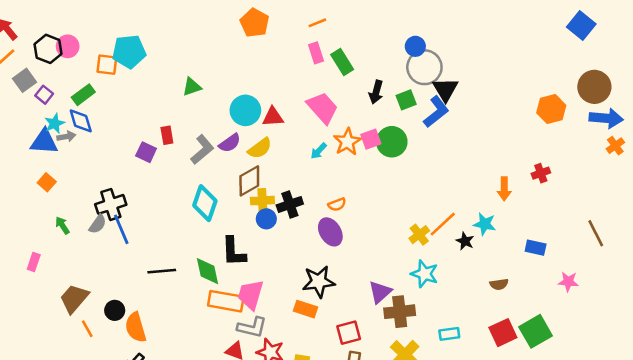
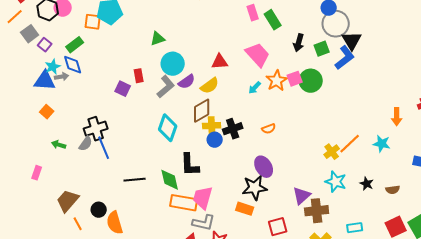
cyan circle: (245, 110) -> (173, 64), moved
green arrow: (62, 225) -> (59, 145), turned -40
purple ellipse: (330, 232) -> (264, 167), moved
black star: (465, 241) -> (367, 184), moved

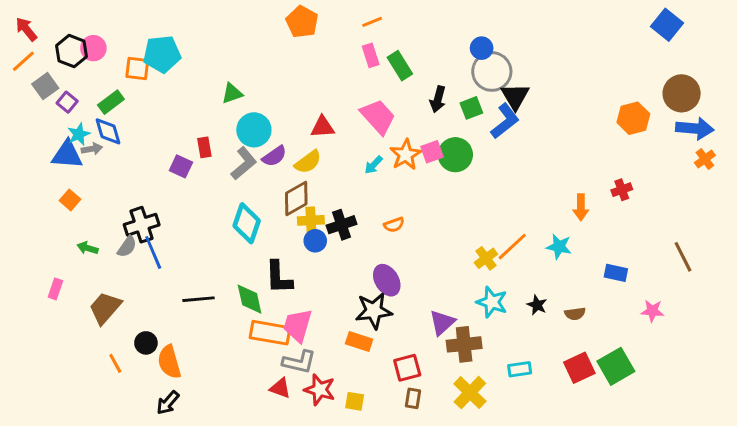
brown trapezoid: (68, 201) -> (105, 308), moved

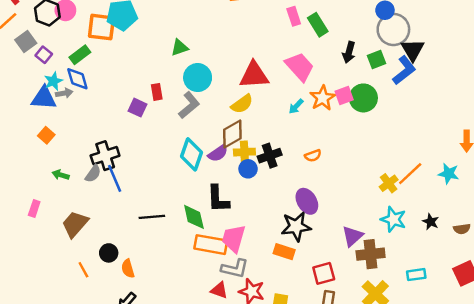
orange square: (137, 69) -> (101, 27), size x1.4
red triangle: (323, 127) -> (254, 75), size x1.5
purple semicircle: (274, 156) -> (218, 153), moved
orange semicircle: (169, 362) -> (128, 269), size x0.7

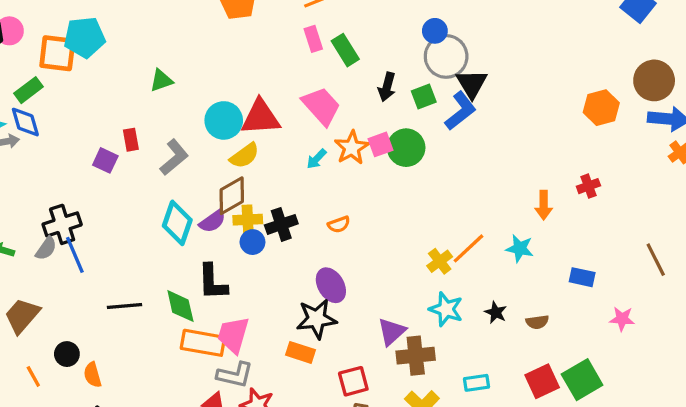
cyan circle: (198, 78) -> (224, 120), moved

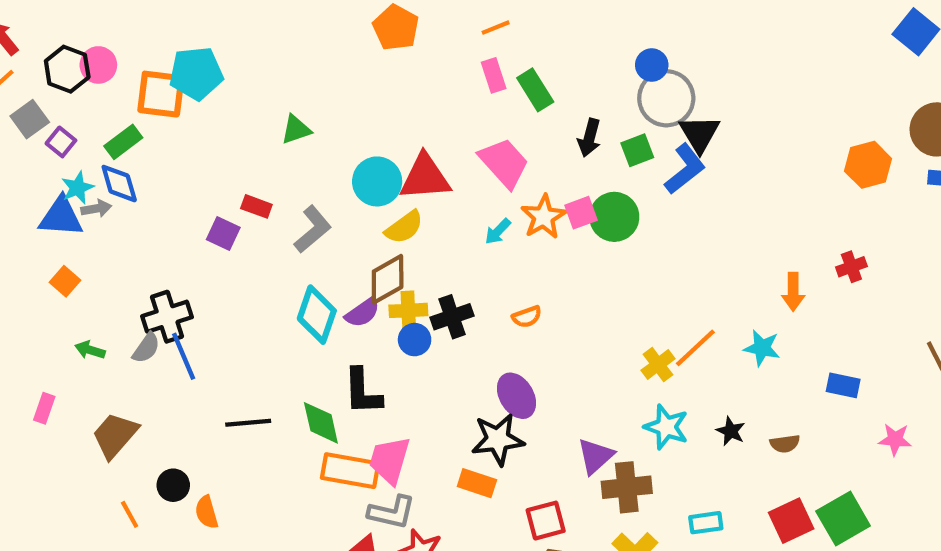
red rectangle: (131, 140) -> (256, 206), turned -60

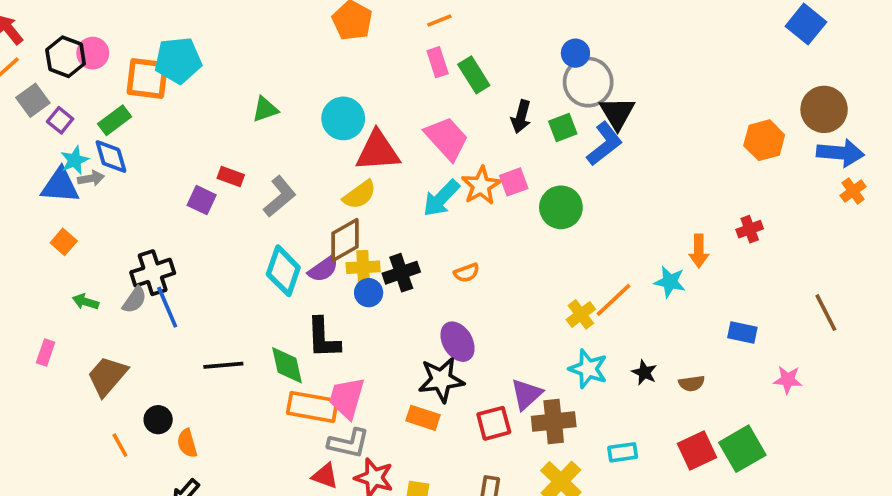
cyan circle: (377, 181) -> (343, 118), moved
green circle: (614, 217) -> (561, 207), moved
cyan arrow: (498, 231) -> (441, 198), size x1.6
cyan star: (762, 348) -> (670, 282), moved
red square: (546, 521) -> (494, 423), moved

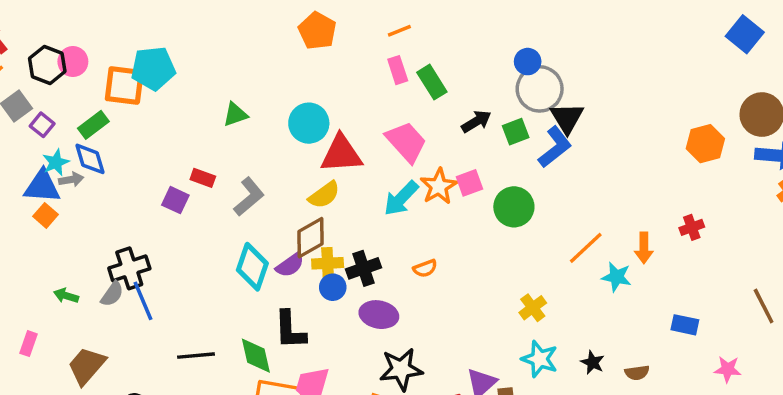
black arrow: (521, 117) -> (476, 121), turned -136
orange square: (64, 242) -> (46, 215), moved
orange line: (614, 300) -> (586, 248), moved
purple ellipse: (458, 342) -> (379, 315), moved, turned -48

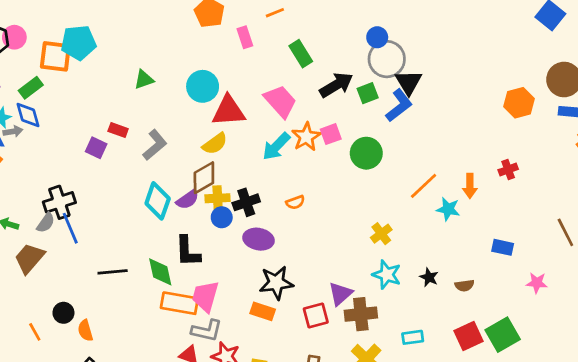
pink rectangle: (398, 70) -> (245, 37), moved
black arrow: (476, 121) -> (336, 85), size x1.4
brown trapezoid: (87, 366) -> (29, 258), moved

